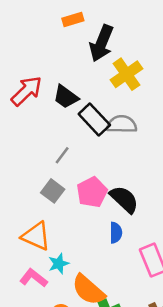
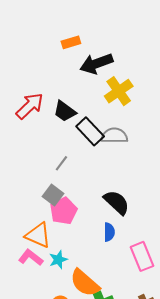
black arrow: (101, 43) -> (96, 64), turned 48
pink pentagon: (92, 192) -> (64, 211), moved
pink L-shape: (34, 278) -> (31, 257), moved

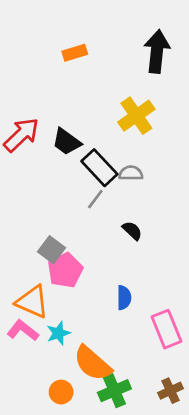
black arrow: (96, 64) -> (157, 51), moved, turned 116
gray semicircle: (114, 136) -> (131, 173), size x0.7
gray line: (61, 163) -> (95, 199), moved
black semicircle: (117, 202) -> (132, 231), moved, size x0.6

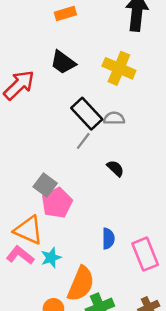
yellow cross: (136, 116) -> (119, 68), turned -32
black trapezoid: (67, 142) -> (63, 62), moved
blue semicircle: (124, 298) -> (108, 239), moved
orange semicircle: (93, 363) -> (81, 284), turned -108

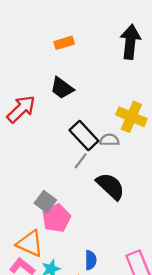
yellow cross: (119, 68) -> (131, 117), moved
black semicircle: (115, 168) -> (110, 186), size x1.8
blue semicircle: (108, 239) -> (91, 260), moved

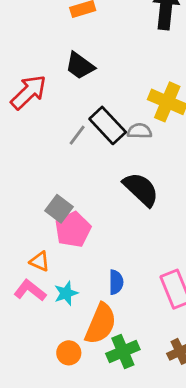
gray line: (81, 161) -> (77, 135), moved
orange triangle: (30, 244) -> (40, 261), size x0.6

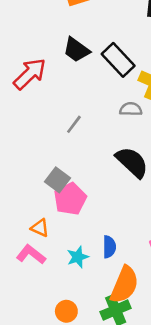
black rectangle: (108, 125) -> (118, 60), moved
gray line: (77, 135) -> (74, 124), moved
cyan star: (66, 293) -> (78, 257), moved
orange semicircle: (101, 324) -> (124, 285), moved

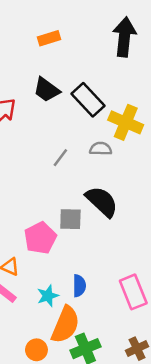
gray line: (74, 124) -> (60, 158), moved
gray square: (58, 180) -> (70, 219), moved, turned -35
orange semicircle: (124, 285) -> (65, 325), moved

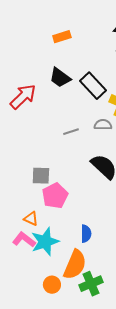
gray line: (60, 158) -> (71, 132), turned 35
gray square: (70, 219) -> (41, 176), moved
cyan star: (48, 296) -> (45, 242), moved, size x1.6

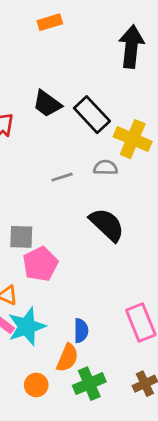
orange rectangle: (62, 37) -> (50, 22), moved
blue semicircle: (86, 234) -> (81, 331), moved
orange semicircle: (75, 265) -> (67, 358), size x0.7

